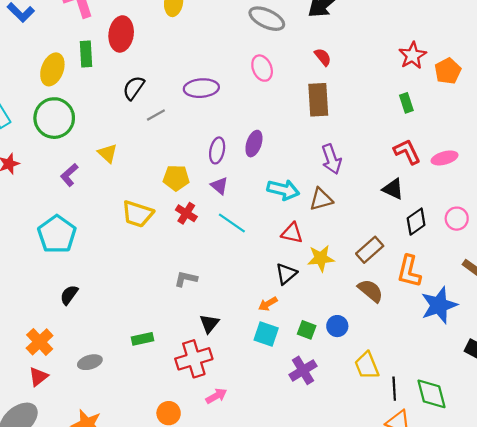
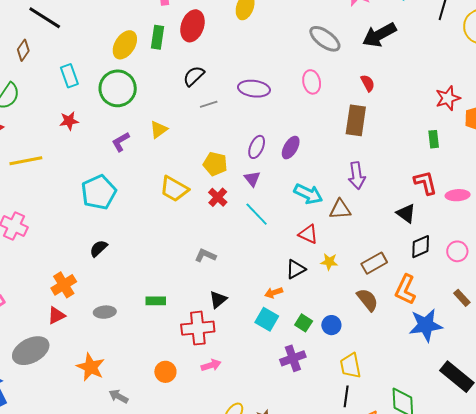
yellow triangle: (108, 153) -> (159, 130), turned 30
yellow star: (321, 258) -> (329, 262), size x0.7
black line: (394, 389) -> (346, 396), moved

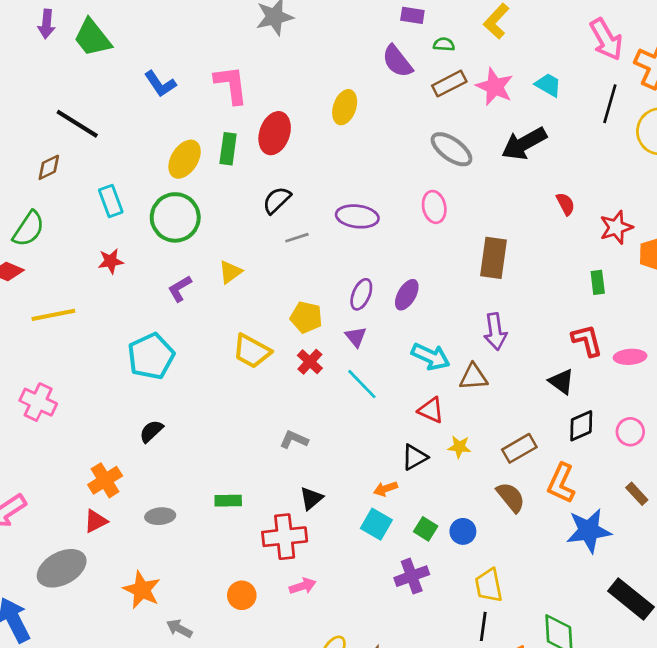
brown diamond: (23, 50) -> (49, 167), turned 30
red semicircle: (368, 83) -> (566, 204), moved

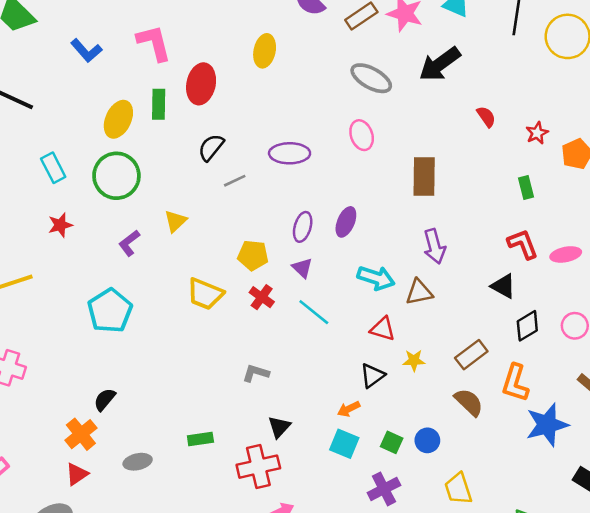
red star: (616, 227) -> (537, 133), size x0.7
black semicircle: (151, 431) -> (105, 399), moved

